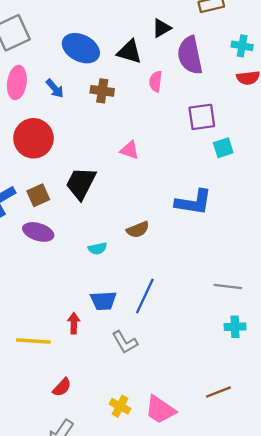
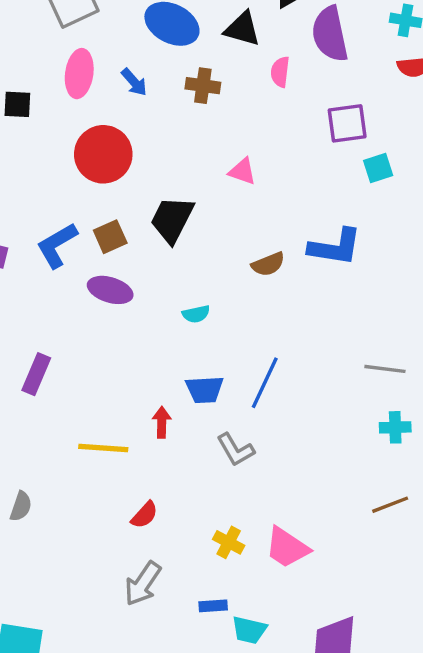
brown semicircle: (138, 230) -> (268, 264), moved
brown line: (218, 392) -> (390, 505), moved

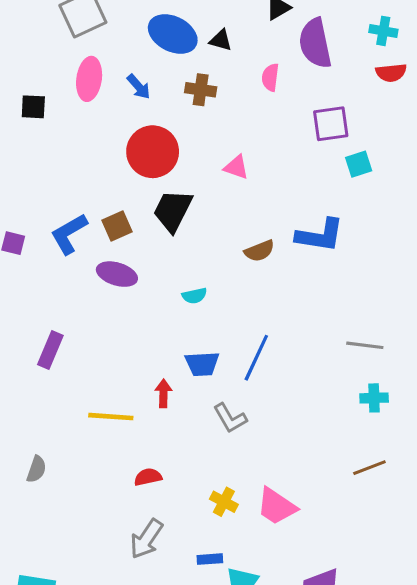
black triangle: (242, 29) -> (221, 40), moved, size x0.7
red circle: (103, 154) -> (153, 152), moved
red semicircle: (144, 515) -> (148, 477), turned -144

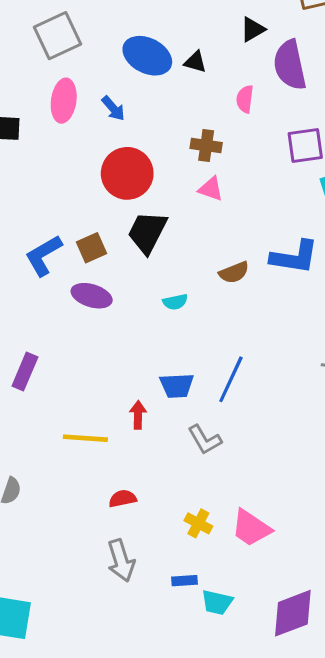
brown cross: (201, 90) -> (206, 146), moved
cyan semicircle: (194, 296) -> (175, 302), moved
gray arrow: (146, 539) -> (121, 561), turned -51

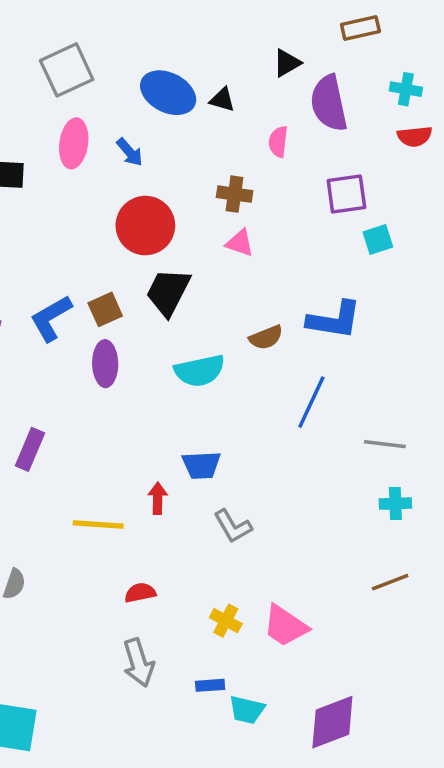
purple ellipse: (92, 296) -> (105, 364), turned 72
cyan semicircle: (175, 302) -> (200, 371), size x1.8
blue line: (231, 379) -> (311, 402), moved

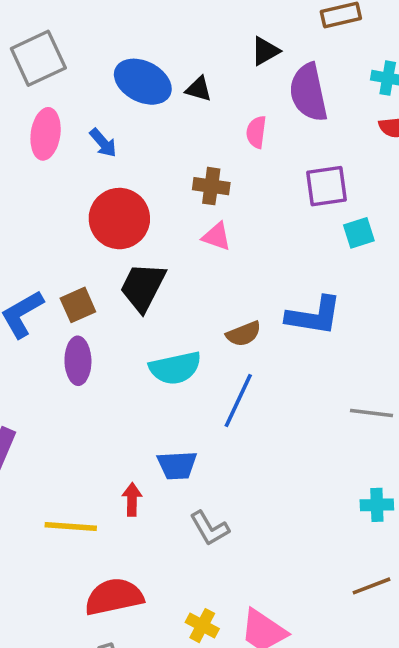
blue line: (311, 402) -> (238, 400), moved
gray line: (385, 444) -> (372, 413), moved
red semicircle: (140, 593) -> (114, 597), size x1.8

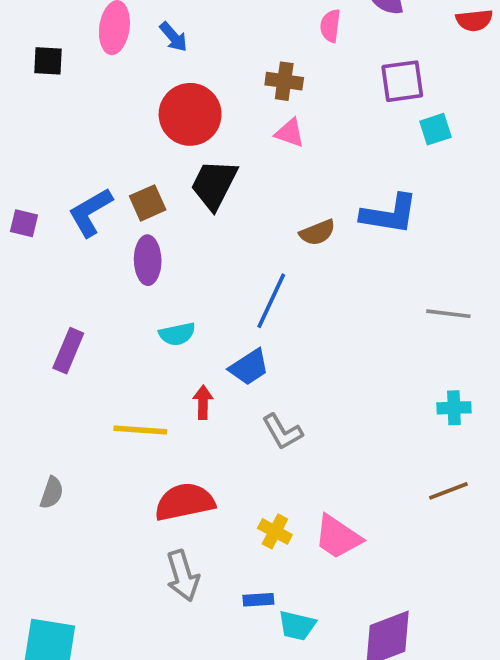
cyan semicircle: (175, 368) -> (177, 334), moved, size x0.7
blue line: (238, 400) -> (271, 301), moved
blue trapezoid: (177, 465) -> (249, 367), turned -30

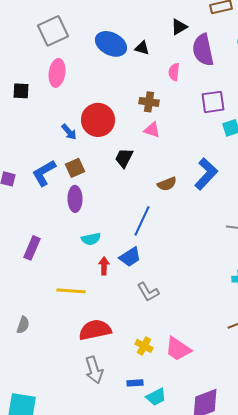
blue arrow: (173, 37) -> (69, 132), moved
black trapezoid: (214, 185) -> (124, 158), moved, size x0.7
blue L-shape: (389, 214) -> (206, 174), turned -56
red arrow: (203, 402) -> (104, 266), moved
cyan trapezoid: (297, 626) -> (156, 397), turned -40

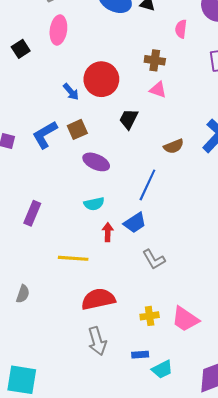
black square: (21, 91) -> (21, 49), turned -36
purple ellipse: (75, 199) -> (96, 162), moved, turned -65
yellow cross: (144, 346) -> (150, 316), turned -36

